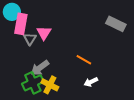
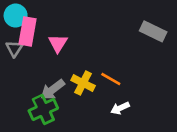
gray triangle: (30, 39) -> (14, 49), moved
yellow cross: (50, 85) -> (83, 83), moved

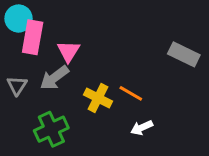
gray rectangle: (153, 31) -> (184, 54), moved
gray triangle: (14, 49) -> (17, 86), moved
gray arrow: (53, 90) -> (54, 78), moved

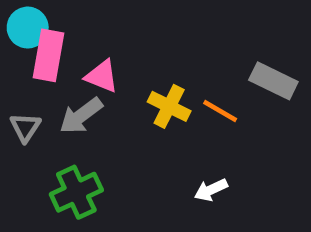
pink triangle: (68, 51) -> (102, 76), turned -40
orange line: (131, 93) -> (220, 111), moved
yellow cross: (98, 98) -> (169, 106), moved

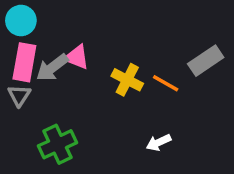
pink rectangle: (49, 55) -> (24, 62), moved
gray rectangle: (273, 81) -> (206, 61), turned -60
gray arrow: (81, 116) -> (52, 68), moved

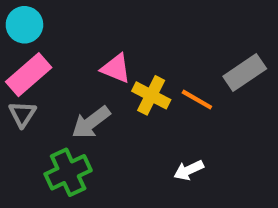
pink triangle: (77, 57) -> (116, 68), moved
pink rectangle: (24, 62) -> (29, 75), turned 39
gray arrow: (52, 68) -> (91, 122), moved

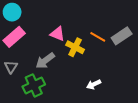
orange line: (197, 100) -> (98, 37), moved
gray triangle: (22, 114) -> (11, 67), moved

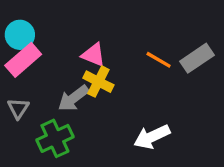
cyan circle: (12, 12) -> (20, 35), moved
yellow cross: (75, 47) -> (98, 82), moved
white arrow: (94, 84) -> (152, 137), size x1.5

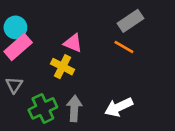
gray rectangle: (197, 58) -> (130, 21), moved
yellow cross: (98, 82) -> (63, 67), moved
gray arrow: (73, 98) -> (74, 108), moved, turned 130

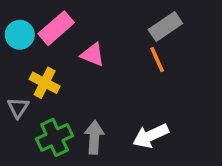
pink rectangle: (18, 47) -> (56, 28), moved
orange line: (124, 47) -> (157, 60), turned 36
yellow cross: (63, 67) -> (45, 83), moved

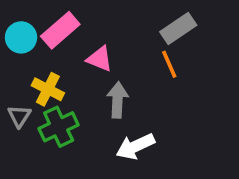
white arrow: (151, 136) -> (135, 146), moved
green cross: (55, 137) -> (59, 127), moved
gray arrow: (94, 137) -> (117, 100), moved

